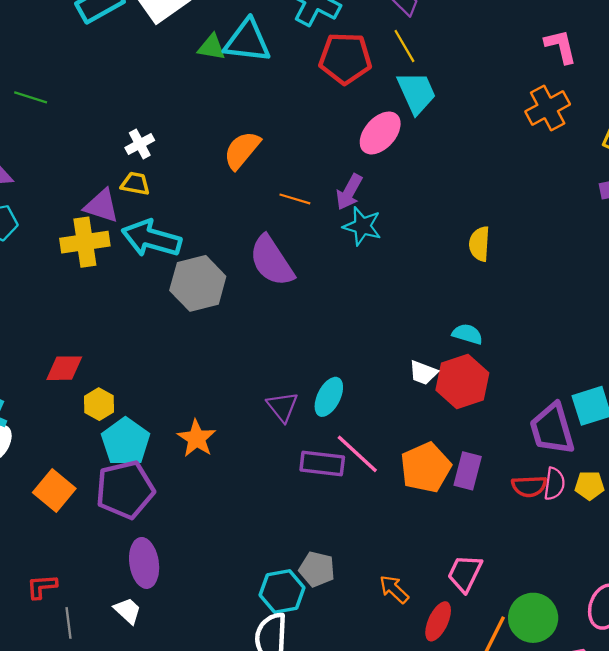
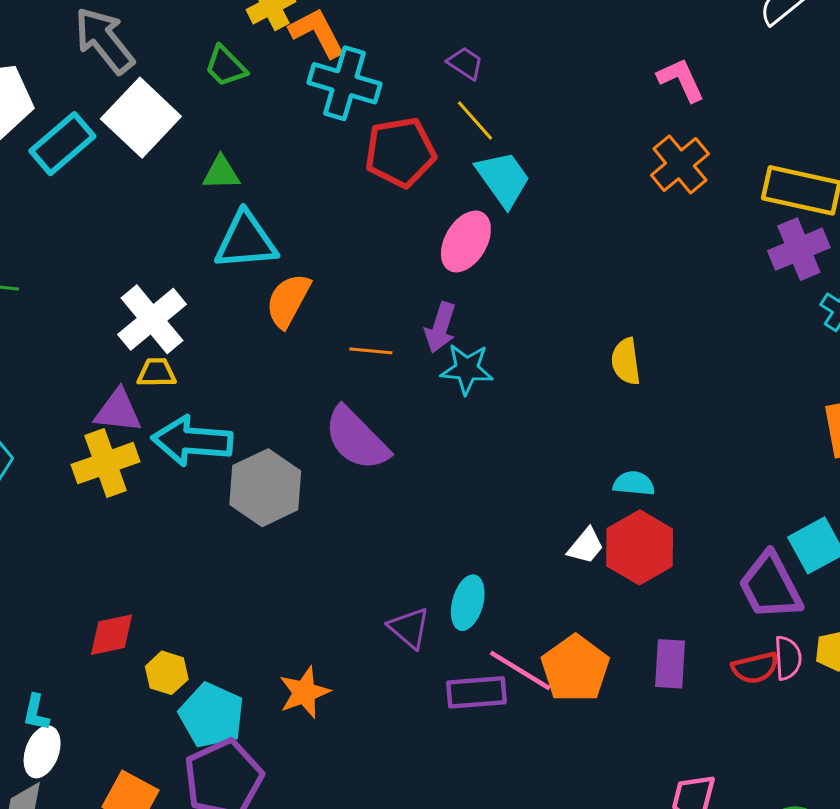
cyan triangle: (247, 41) -> (246, 241), moved
white cross: (140, 144) -> (152, 319), size x1.8
white trapezoid: (423, 373) -> (586, 546), turned -60
orange star: (197, 438) -> (304, 692), turned 30
orange pentagon: (426, 468) -> (575, 669), moved

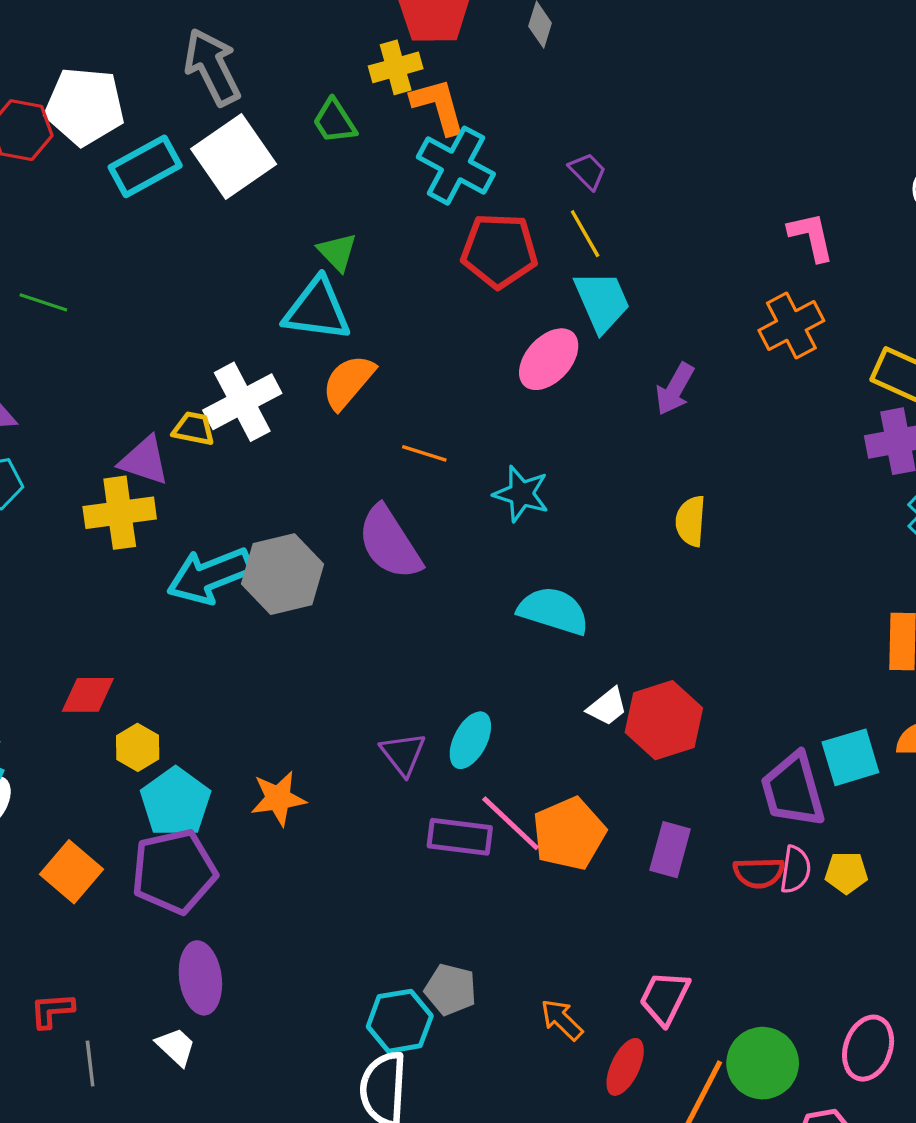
green triangle: (221, 173) -> (337, 252), moved, turned 36
white cross: (152, 319) -> (242, 402), moved
purple arrow: (440, 327) -> (675, 389), moved
cyan arrow: (192, 441) -> (210, 576), moved, turned -38
cyan semicircle: (634, 483) -> (553, 611), moved, size x1.6

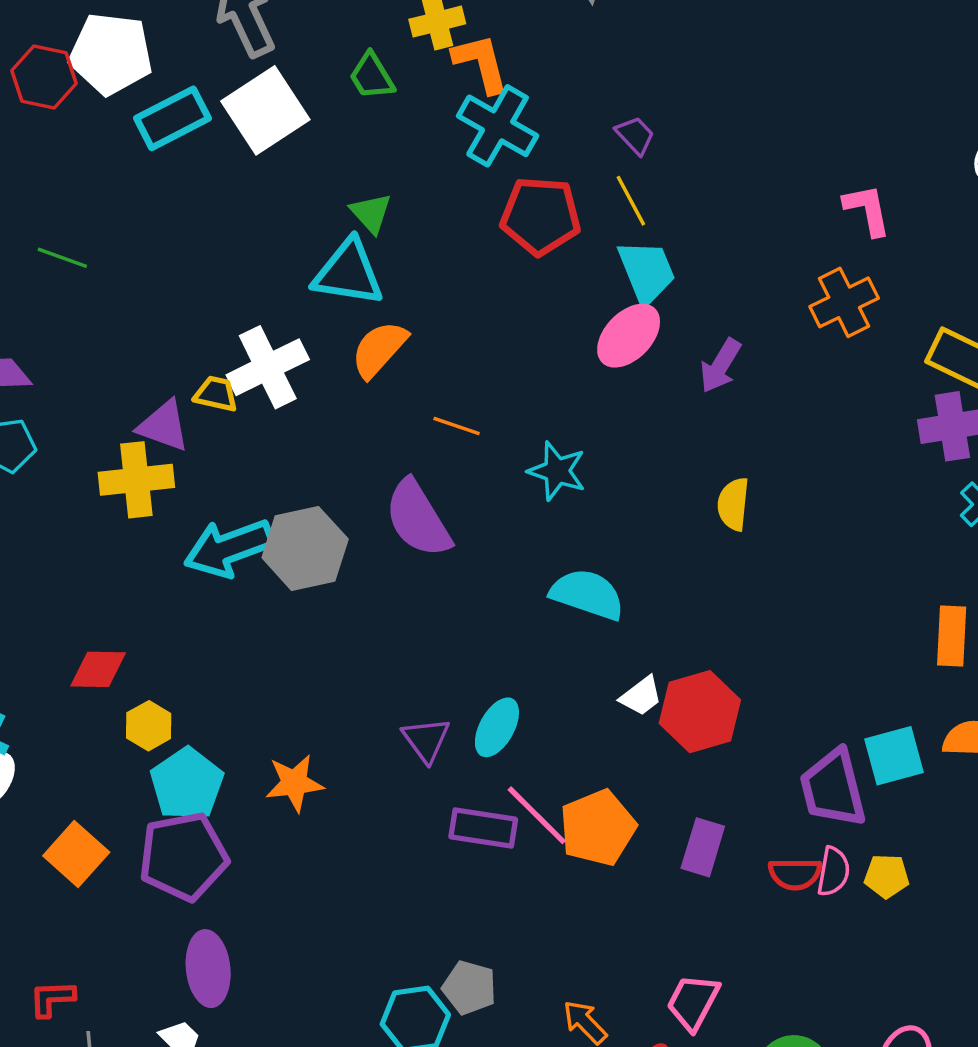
pink ellipse: (549, 359) -> (629, 336), moved

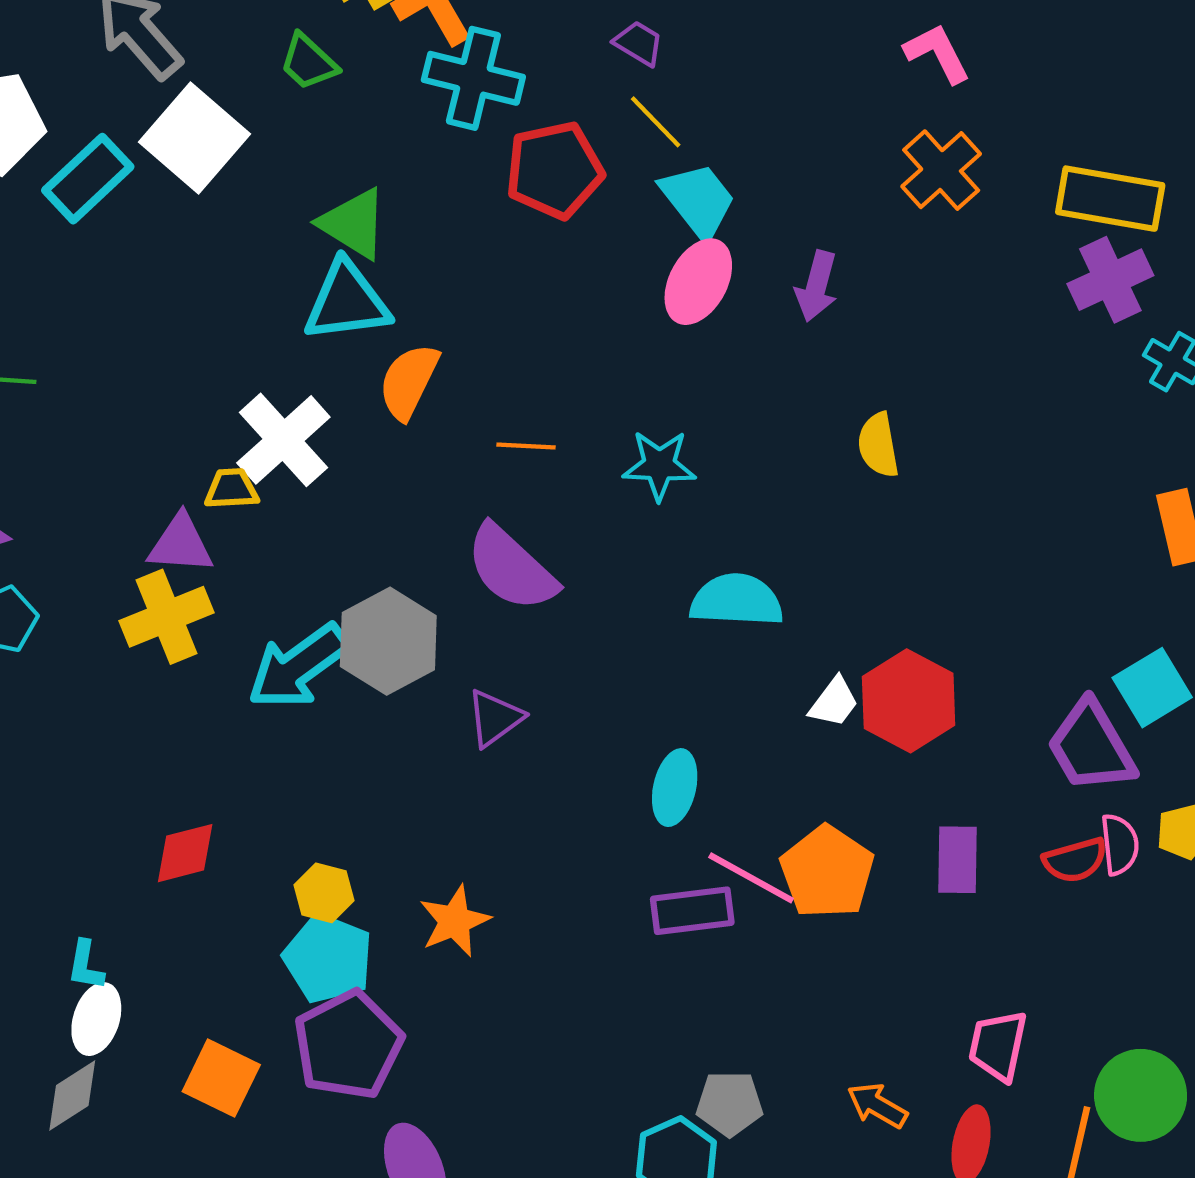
green triangle: (371, 213) -> (354, 224), size x1.4
yellow hexagon: (149, 726) -> (324, 893), moved
purple triangle: (426, 740) -> (495, 718), moved, turned 46

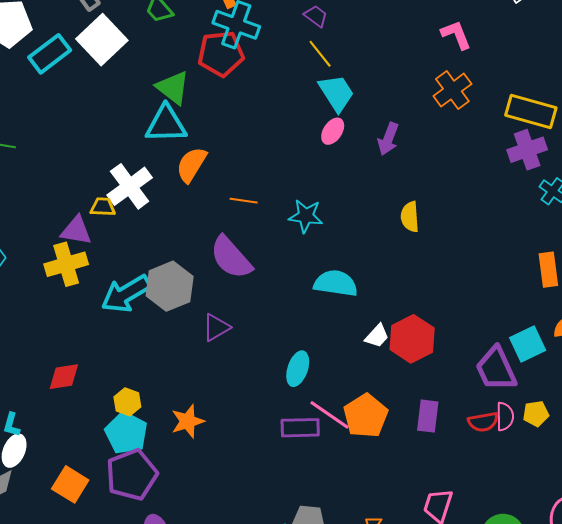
red pentagon: (554, 170) -> (221, 54), moved
pink ellipse: (698, 282) -> (333, 131), size x0.7

